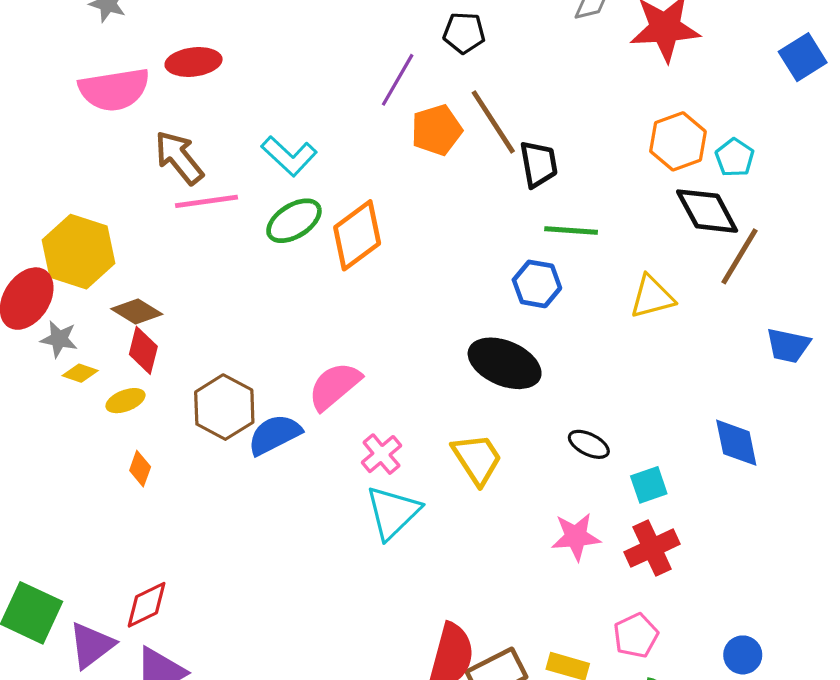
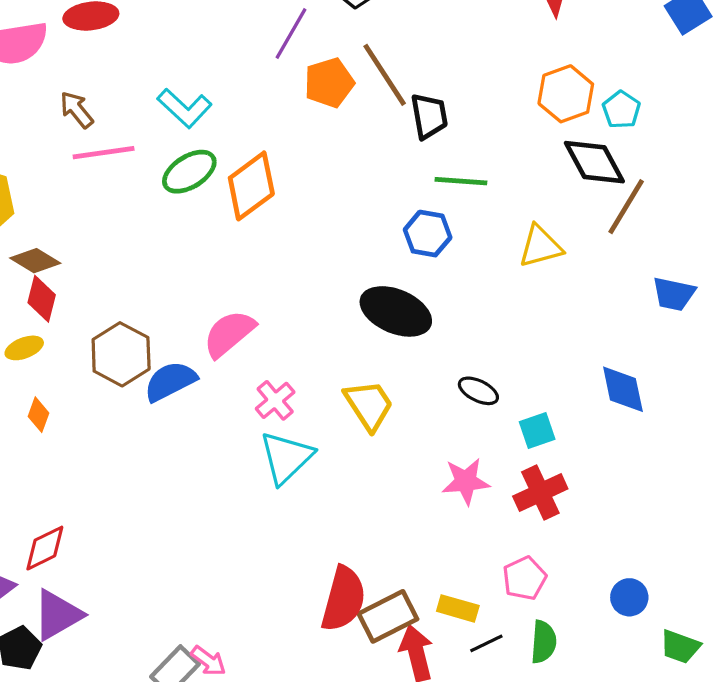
brown arrow: (179, 158) -> (77, 110), size x0.7

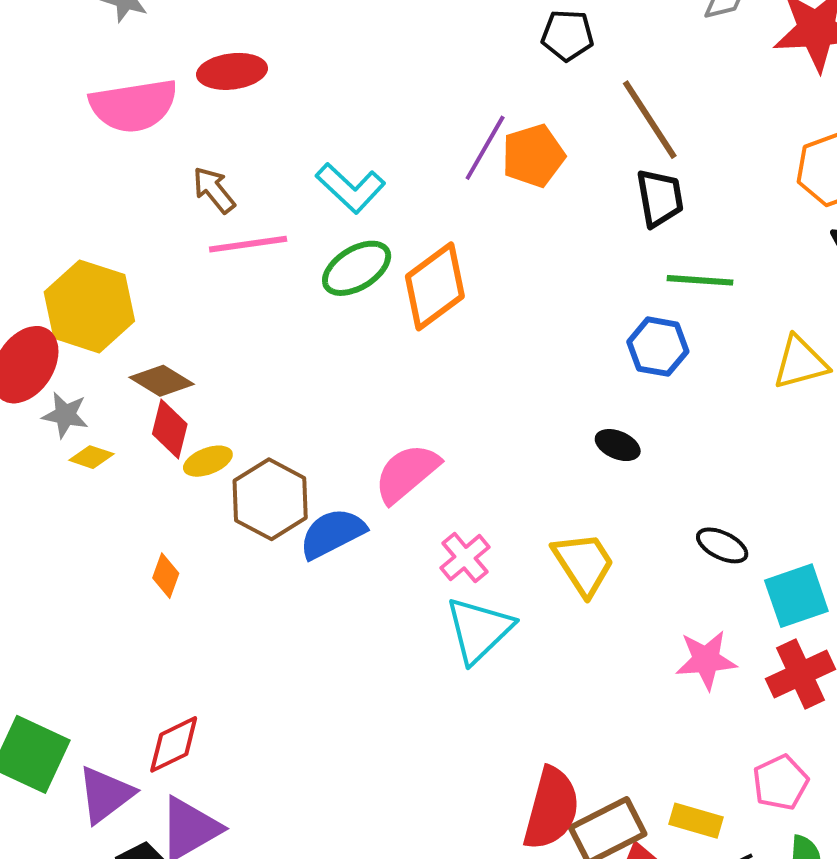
purple line: (291, 33) -> (485, 148), moved
brown line: (385, 75) -> (650, 120), moved
black ellipse: (396, 311) -> (618, 445), size x0.5
yellow ellipse: (24, 348) -> (208, 461), moved
cyan square: (537, 431) -> (796, 596), size x1.4

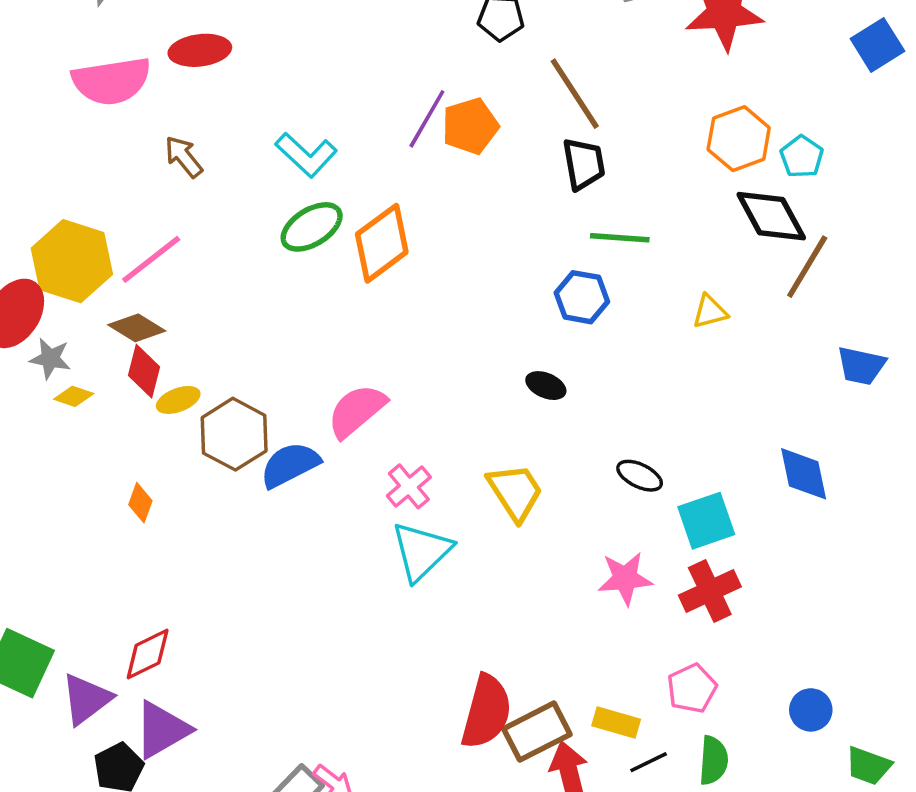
pink line: (248, 244) -> (151, 259), moved, turned -30
yellow triangle: (800, 363) -> (710, 312), size x0.7

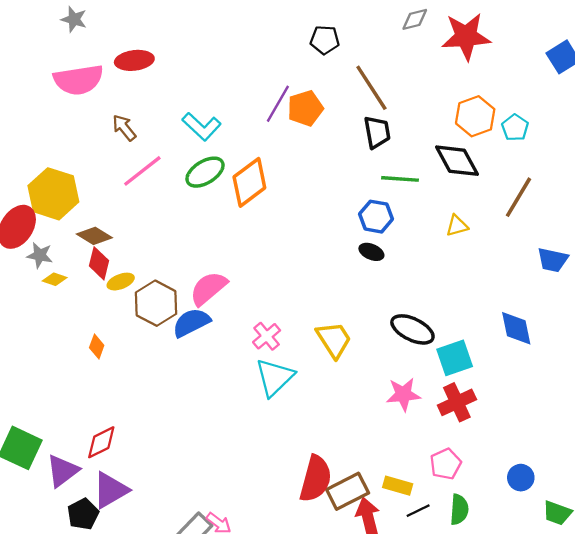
black diamond: (771, 216) -> (457, 161), moved
pink line: (151, 259) -> (142, 171), moved
black ellipse: (546, 386) -> (371, 252), moved
pink semicircle: (357, 411) -> (208, 288), moved
black ellipse: (640, 476) -> (412, 329), size x1.5

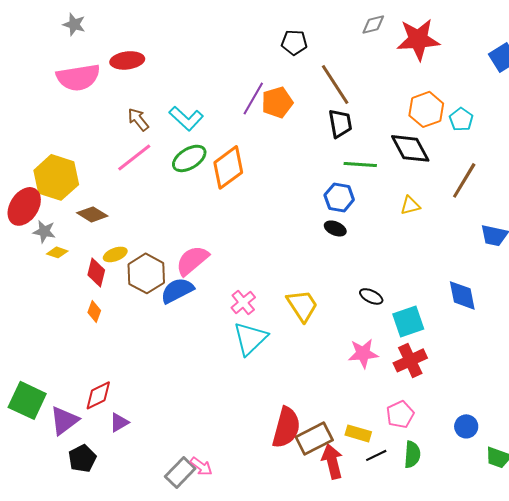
brown arrow: (124, 128) -> (138, 119), moved
red diamond: (99, 263) -> (96, 272), moved
black ellipse: (412, 329) -> (371, 296), size x0.6
purple triangle: (110, 490) -> (119, 422), moved, size x0.6

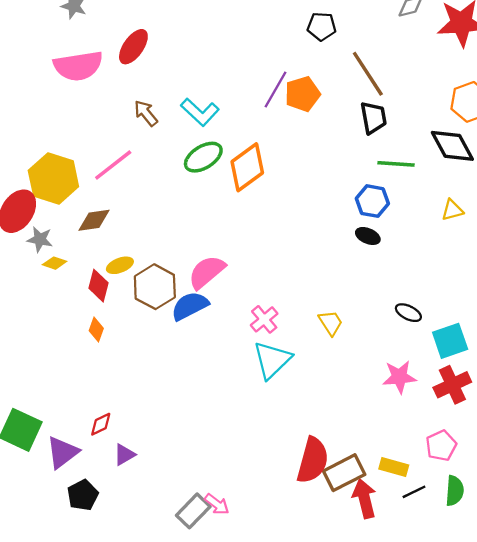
red ellipse: (127, 60) -> (133, 47), turned -48
pink line: (134, 157) -> (113, 165), moved
brown diamond: (92, 214) -> (94, 220), turned -40
yellow trapezoid: (302, 305) -> (331, 323), size x0.7
red diamond: (98, 395) -> (101, 424), size x0.7

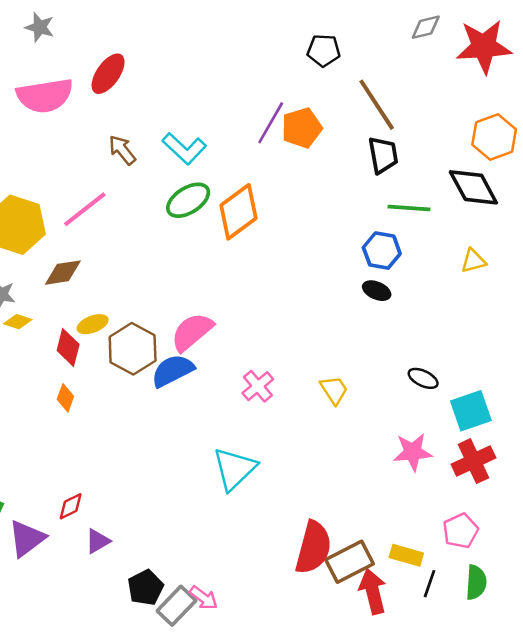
cyan triangle: (272, 360) -> (235, 469), moved
black line: (414, 492) -> (430, 584), turned -45
black pentagon: (83, 495) -> (145, 588), moved

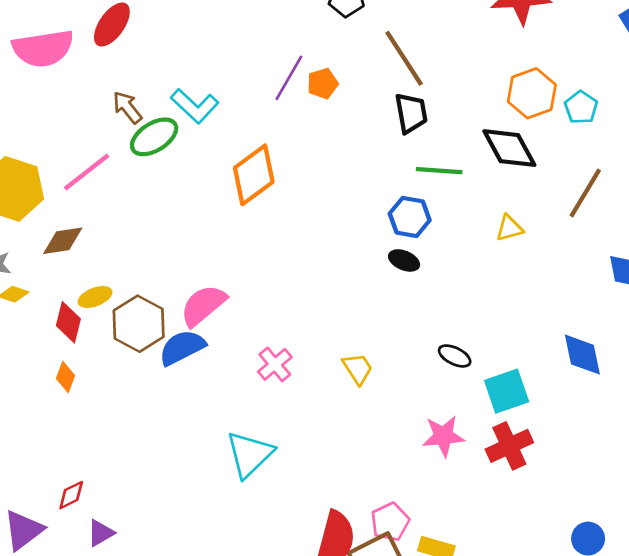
orange pentagon: (302, 128) -> (323, 83), size x0.7
green ellipse: (188, 200) -> (154, 137), moved
pink pentagon: (461, 531) -> (390, 522), moved

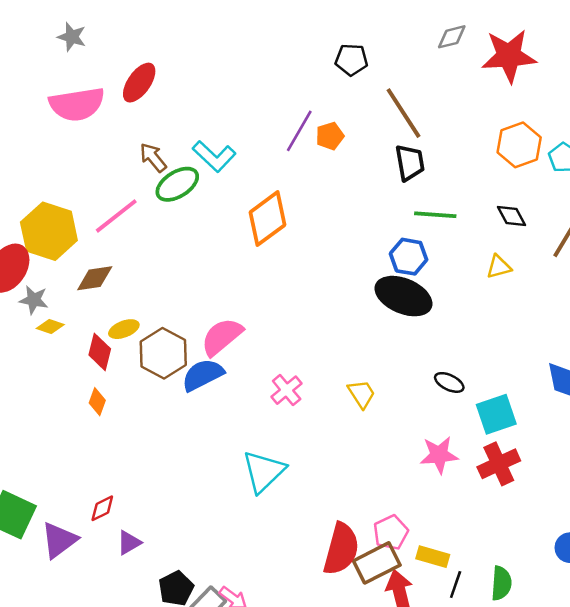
black diamond: (509, 148) -> (511, 216), moved, size x0.6
black ellipse: (404, 260) -> (403, 296), size x2.0

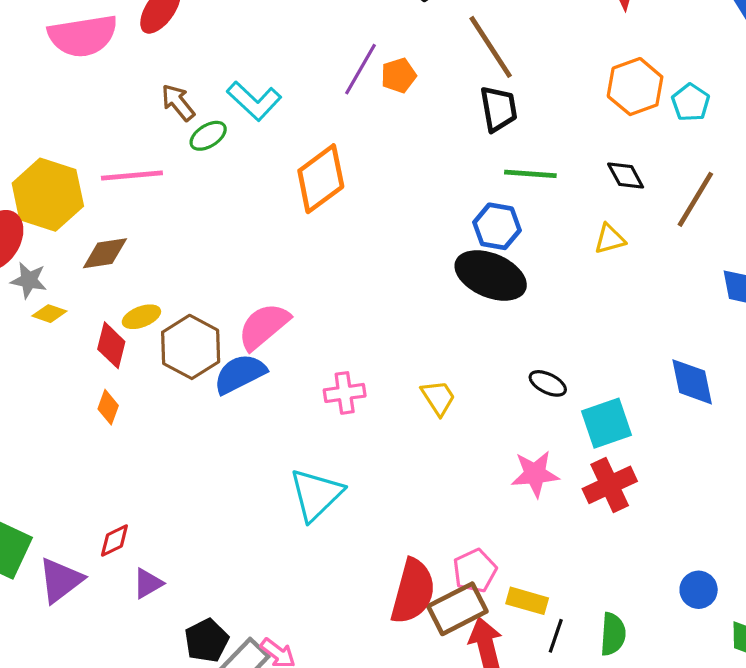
green ellipse: (177, 184) -> (208, 136), size x0.7
pink line: (116, 216) -> (132, 175), turned 33
pink cross: (287, 390) -> (345, 393), turned 32

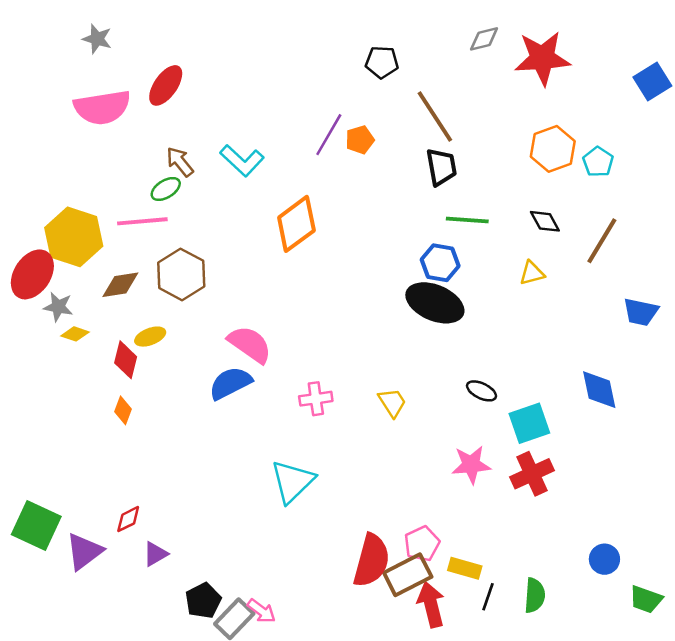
green ellipse: (208, 136) -> (166, 189), moved
pink semicircle: (264, 326) -> (250, 344), turned 75
brown hexagon: (191, 347) -> (181, 274), moved

